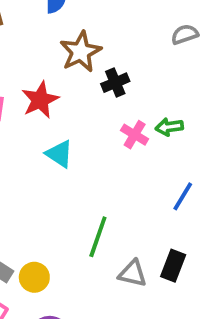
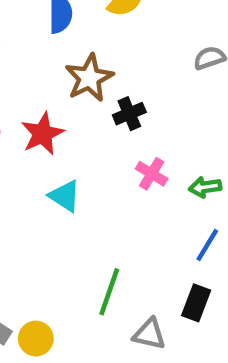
green arrow: (169, 127) -> (205, 187), moved
black rectangle: (173, 266) -> (196, 303), moved

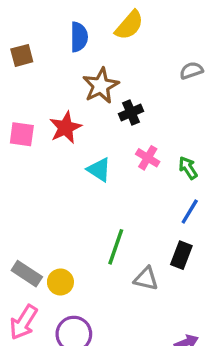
green arrow: (205, 187) -> (188, 168), turned 65
cyan triangle: (65, 196) -> (99, 170), moved

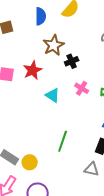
gray triangle: (146, 279) -> (92, 169), moved

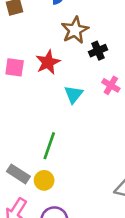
cyan triangle: (53, 95) -> (74, 94), turned 35
green line: (63, 141) -> (49, 146), moved

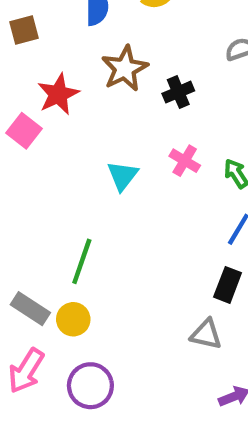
black cross: (98, 51) -> (178, 92), moved
red star: (48, 62) -> (58, 94), moved
pink square: (15, 67) -> (24, 131), turned 30

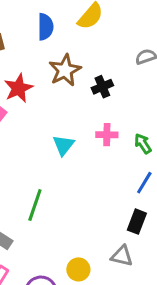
pink cross: (185, 161) -> (107, 135), turned -30
yellow circle: (73, 319) -> (78, 269), moved

